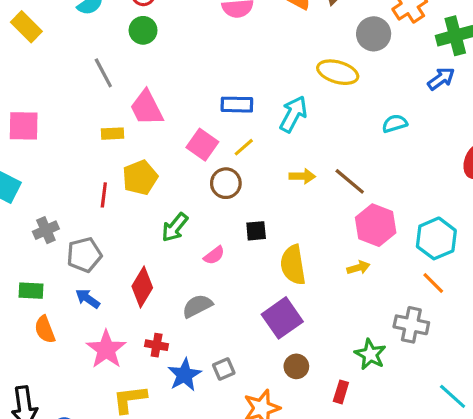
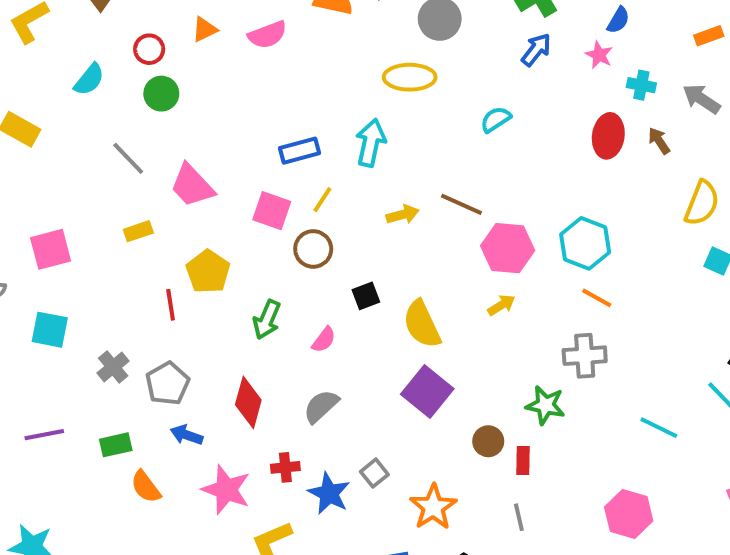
yellow rectangle: (112, 134) -> (138, 231), moved
brown circle: (296, 366) -> (488, 441), moved

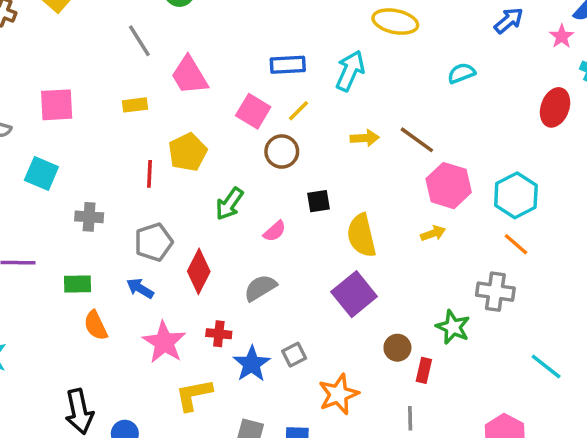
gray cross: (113, 367) -> (89, 217), turned 32
gray pentagon: (167, 383) -> (154, 242), moved

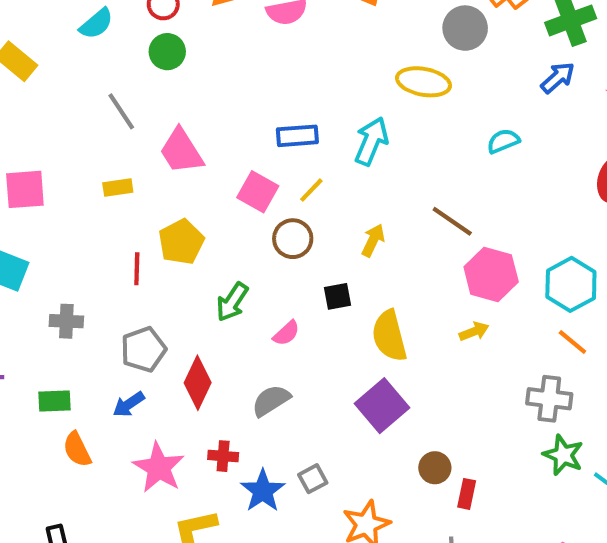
yellow arrow: (365, 138) -> (373, 240), moved, turned -60
blue arrow: (140, 288) -> (129, 404), turned -64
green star: (453, 327) -> (563, 455), moved

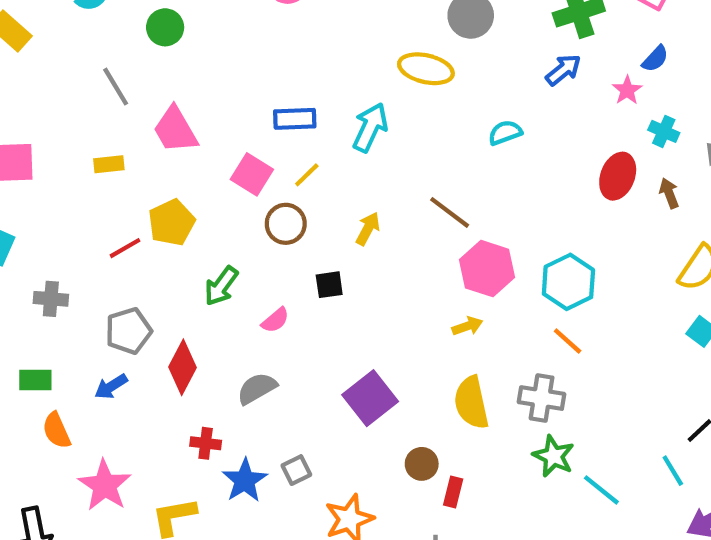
red line: (137, 269) -> (125, 248), turned 56
yellow semicircle: (389, 336) -> (471, 403), moved
pink star: (159, 468) -> (105, 485), moved

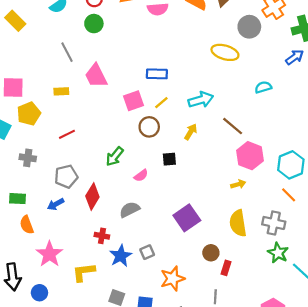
cyan arrow: (370, 127) -> (201, 100), moved, turned 45
pink square: (252, 174) -> (134, 101), turned 36
yellow pentagon: (172, 222) -> (29, 114), moved

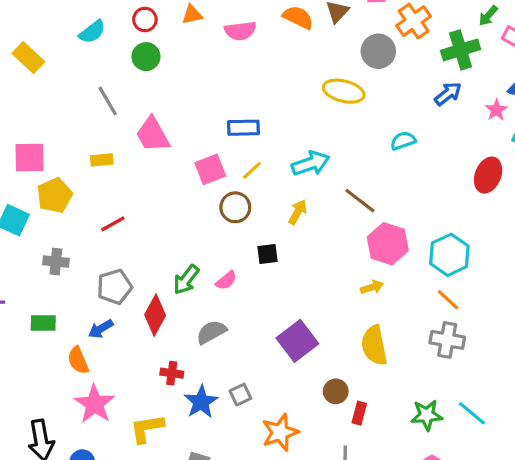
green arrow: (115, 156) -> (186, 280), moved
gray cross: (274, 223) -> (447, 340), moved
orange semicircle: (27, 225) -> (78, 360), moved
green star: (278, 253) -> (427, 415), moved, turned -30

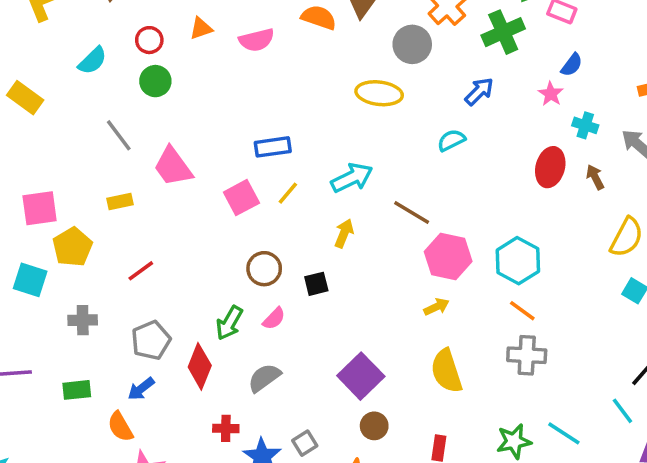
blue arrow: (448, 94) -> (479, 91), moved
brown circle: (235, 207) -> (264, 269), moved
brown circle: (336, 391) -> (374, 426), moved

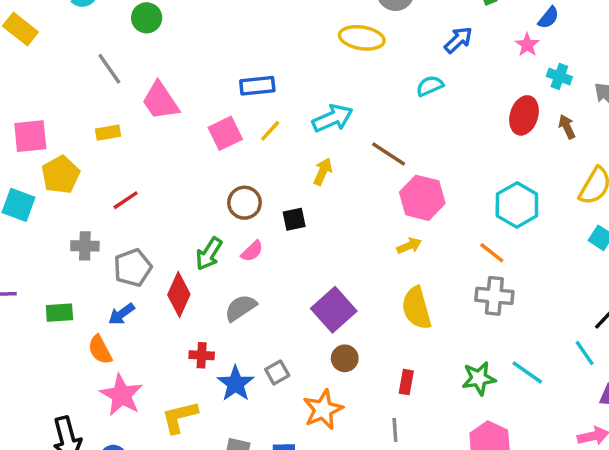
cyan hexagon: (518, 261) -> (517, 205), moved
gray cross: (83, 320) -> (85, 246), moved

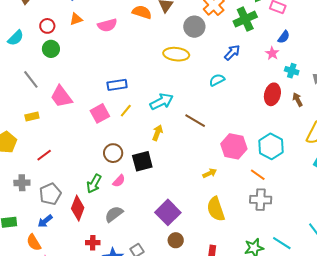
pink hexagon: (422, 198) -> (234, 146), moved
black square: (294, 219) -> (142, 161), size x1.5

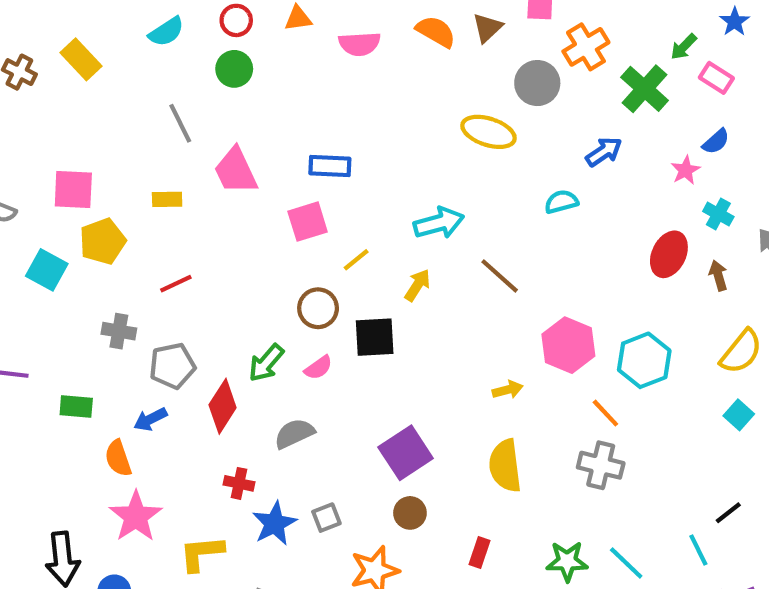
green cross: (245, 19) -> (644, 89), turned -35
blue rectangle: (117, 85) -> (330, 166), moved
yellow line: (126, 111) -> (356, 260), moved

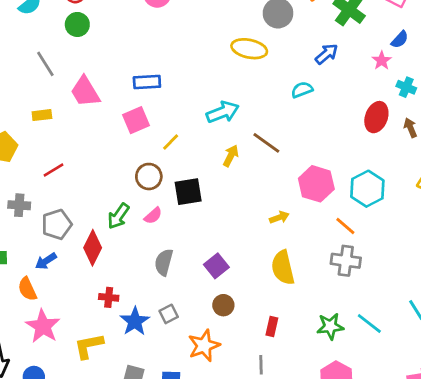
yellow arrow: (418, 285) -> (231, 156), moved
gray semicircle: (294, 434) -> (164, 262), moved, turned -44
purple square: (406, 453) -> (216, 266), size x0.7

